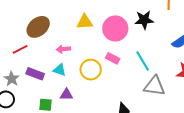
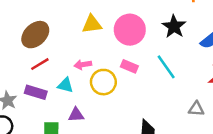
black star: (144, 20) -> (174, 26), moved, turned -30
red line: (20, 49) -> (40, 64), moved
pink arrow: (63, 49) -> (83, 65), moved
gray triangle: (155, 86) -> (196, 109), moved, size x0.6

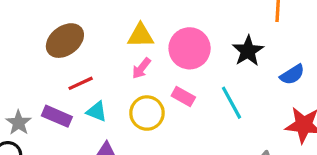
red line: (40, 64) -> (81, 83), moved
pink arrow: (83, 65) -> (141, 68), moved, turned -49

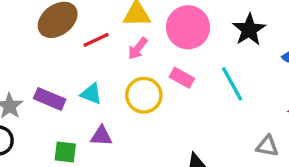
red line: (81, 83) -> (96, 40), moved

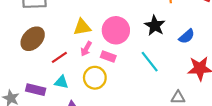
red line: (96, 40) -> (59, 57), moved
pink rectangle: (182, 78) -> (108, 57), moved

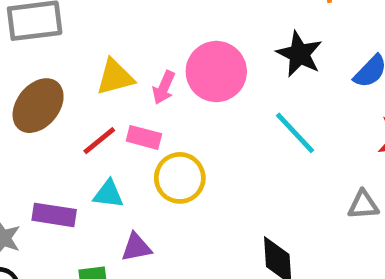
yellow triangle: (82, 27) -> (115, 77), moved
pink arrow: (86, 49) -> (164, 88), moved
pink rectangle: (108, 57) -> (144, 137), moved

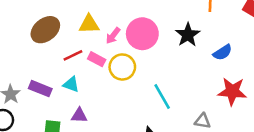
cyan line: (295, 133) -> (162, 97), moved
yellow circle: (180, 178) -> (122, 67), moved

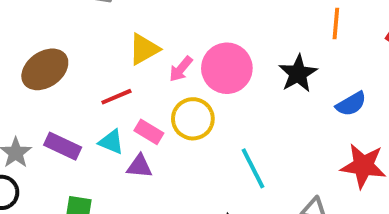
yellow triangle: (89, 24) -> (144, 49), turned -30
brown ellipse: (45, 30) -> (45, 69), moved
pink rectangle: (97, 59) -> (149, 132), moved
purple triangle: (79, 116) -> (139, 166), moved

